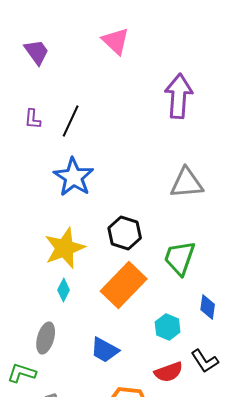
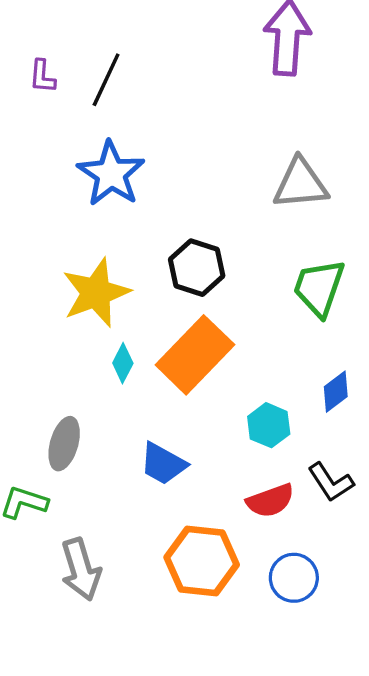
green trapezoid: (180, 258) -> (319, 288), moved
cyan diamond: (64, 290) -> (123, 363), moved
blue diamond: (208, 307) -> (336, 392), turned 45

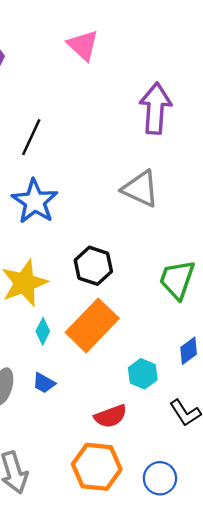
gray triangle: (301, 184) -> (140, 189), moved, turned 30
blue trapezoid: (163, 464) -> (44, 383), moved, size x0.7
red semicircle: (270, 501) -> (111, 416), moved

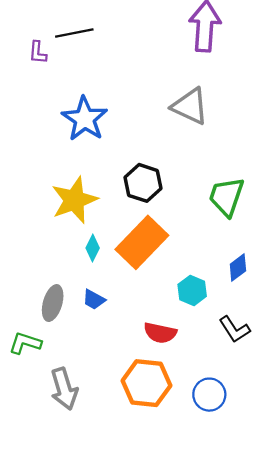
black line: (31, 137) -> (74, 33), moved, turned 54
red semicircle: (111, 416) -> (160, 333), turned 32

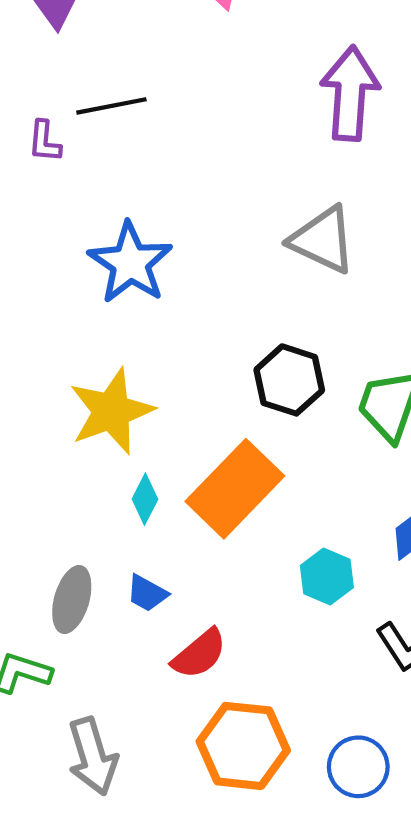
black hexagon: (143, 183) -> (289, 380), moved
red semicircle: (160, 333) -> (199, 654), moved, turned -52

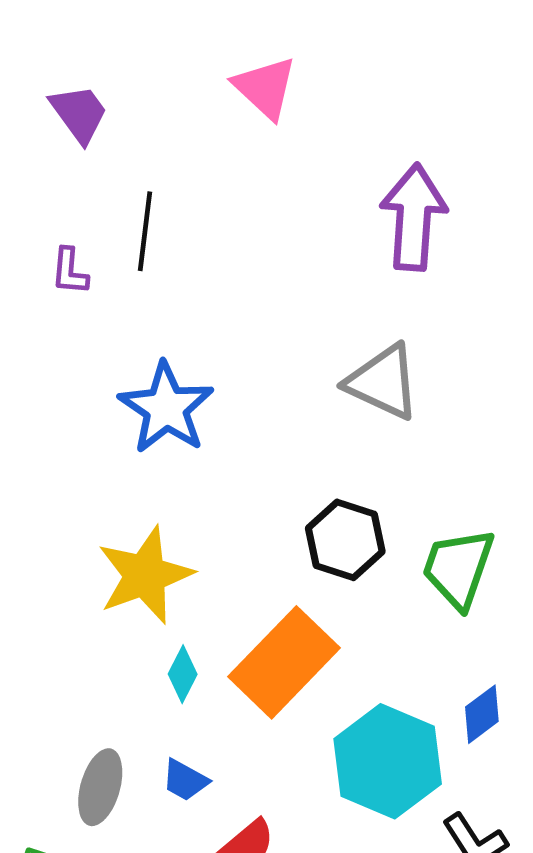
black line: (111, 106) -> (145, 231), turned -72
cyan hexagon: (327, 576) -> (388, 761), size x1.8

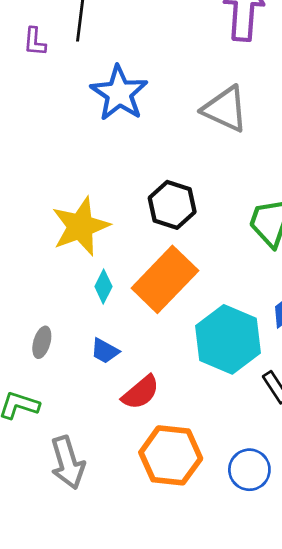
blue star: (166, 408) -> (119, 93), moved
black hexagon: (345, 540) -> (172, 205), moved
gray ellipse: (100, 787) -> (42, 342), moved, size x0.7

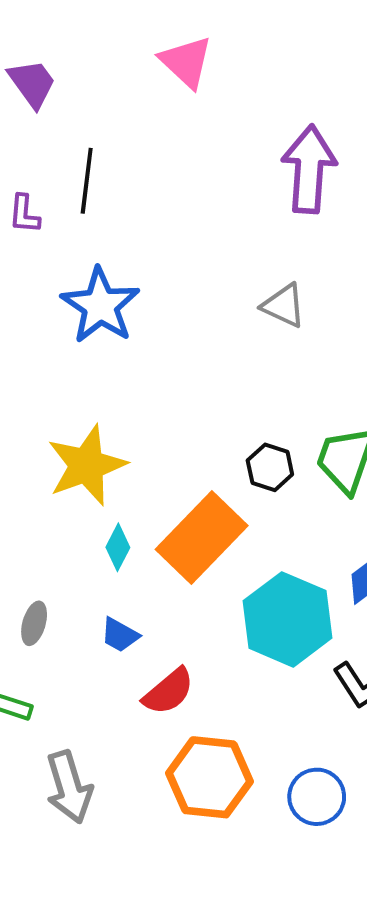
blue star: (119, 93) -> (100, 306), moved
gray triangle: (225, 109) -> (284, 306), size x0.7
black hexagon: (172, 205) -> (270, 467), moved, size x0.7

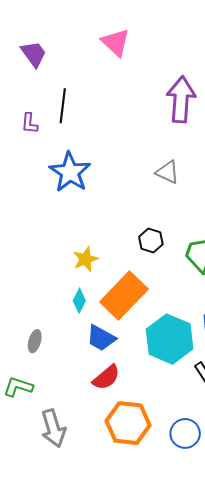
yellow star: (87, 465) -> (86, 259), moved, size x0.6
black hexagon: (270, 467) -> (151, 241), moved
blue trapezoid: (120, 635) -> (101, 338), moved, size x1.4

